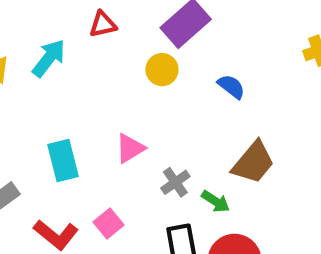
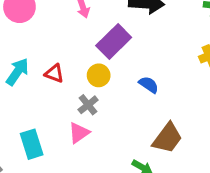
red triangle: (103, 24) -> (54, 74), moved, turned 36
gray cross: (175, 182) -> (88, 105), moved

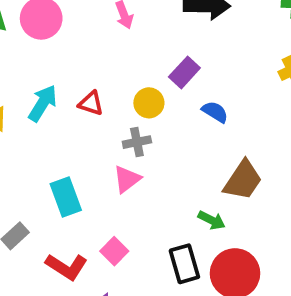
purple rectangle: (114, 42) -> (184, 72), moved, size x0.7
gray cross: (88, 105) -> (137, 142), turned 30

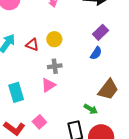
purple rectangle: (184, 72) -> (101, 32), moved
yellow circle: (149, 103) -> (54, 39), moved
blue semicircle: (215, 112) -> (96, 53), turned 88

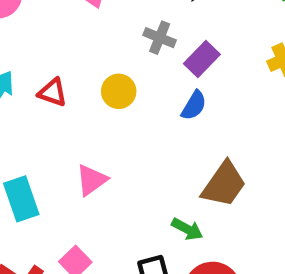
yellow circle: (54, 39) -> (119, 91), moved
gray cross: (55, 66) -> (160, 38), moved, turned 32

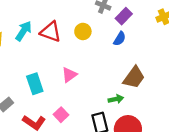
red triangle: (53, 92) -> (51, 32), size x1.5
green arrow: (187, 229) -> (116, 99), turned -40

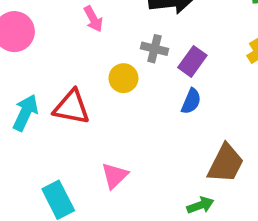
yellow circle: (83, 31) -> (123, 78), moved

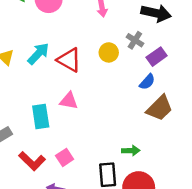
brown trapezoid: (226, 163) -> (159, 108), moved
pink triangle: (115, 176) -> (69, 101), moved, turned 36

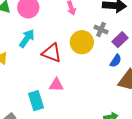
yellow circle: (109, 52) -> (82, 42), size x1.5
cyan arrow: (38, 54) -> (27, 38), moved

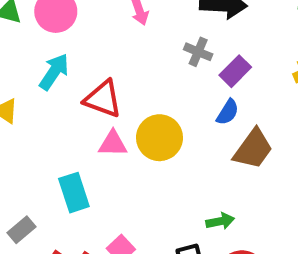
yellow circle: (82, 42) -> (160, 138), moved
pink triangle: (56, 85) -> (113, 144), moved

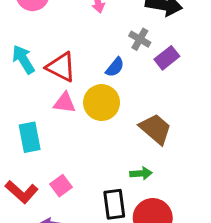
cyan arrow: (54, 72) -> (23, 59), moved, turned -72
blue semicircle: (228, 112) -> (115, 67), moved
brown trapezoid: (253, 149) -> (155, 129), moved, turned -92

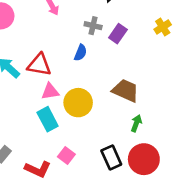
yellow circle: (102, 103) -> (78, 103), moved
cyan rectangle: (30, 137) -> (48, 119), moved
green arrow: (141, 173) -> (136, 123), moved, turned -49

